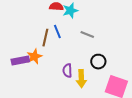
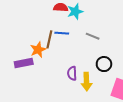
blue line: (57, 32) -> (62, 33), turned -64
orange star: (34, 57) -> (38, 50), moved

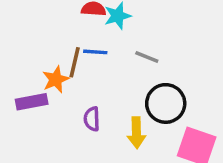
black circle: (104, 64) -> (166, 103), size x1.5
purple semicircle: (72, 73) -> (92, 119), moved

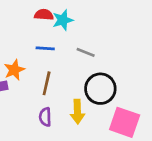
brown line: (75, 62) -> (47, 83), moved
purple semicircle: (92, 119) -> (45, 117), moved

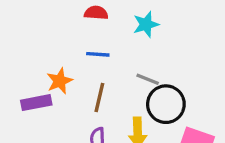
cyan star: (63, 20) -> (146, 24), moved
gray line: (86, 52) -> (148, 79), moved

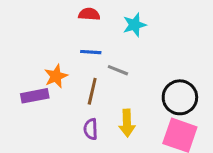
gray line: (148, 79) -> (118, 70), moved
black circle: (166, 104) -> (180, 97), moved

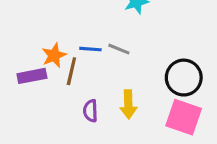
blue line: (91, 52) -> (90, 49), moved
brown line: (92, 91) -> (71, 71), moved

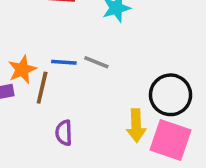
yellow arrow: (128, 104) -> (136, 126), moved

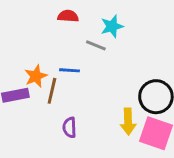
gray line: (96, 62) -> (96, 45), moved

